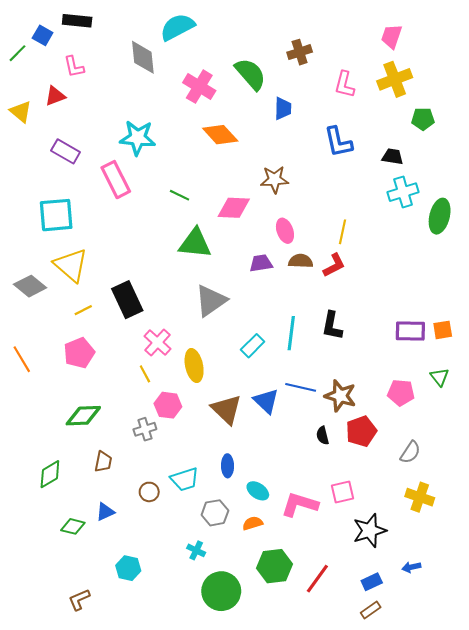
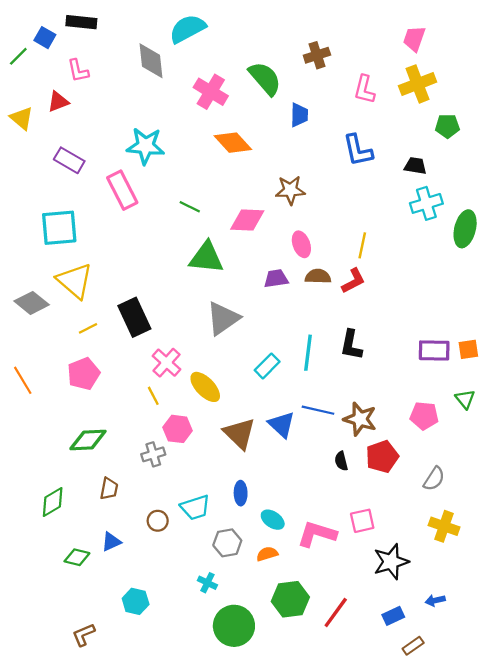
yellow ellipse: (194, 366) -> (205, 387), turned -32
brown rectangle: (371, 610) -> (413, 646), moved

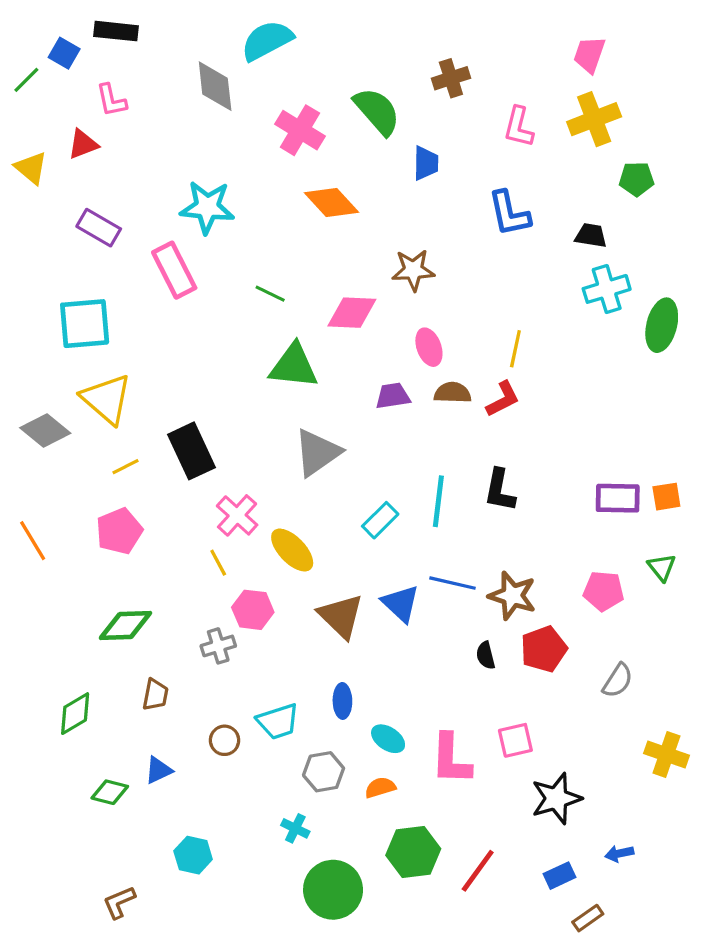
yellow cross: (444, 526) -> (666, 754), moved
pink L-shape: (317, 534) -> (451, 759), turned -105

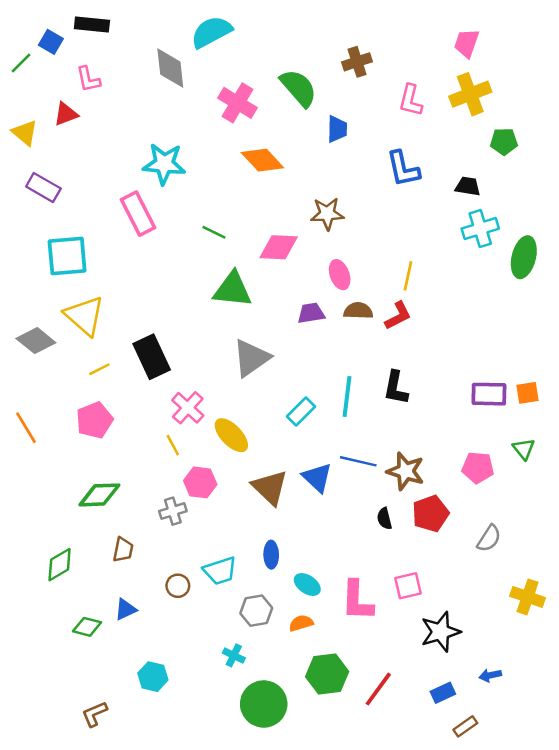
purple rectangle: (99, 228) -> (43, 188), moved

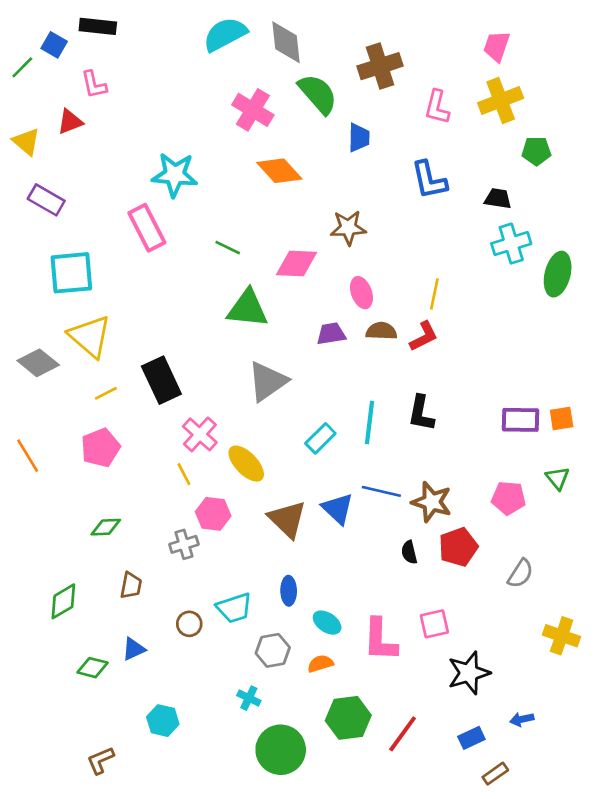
brown cross: (357, 62) -> (380, 66), size x1.4
gray diamond: (170, 68) -> (286, 42), moved
green diamond: (99, 495) -> (106, 527), size x0.7

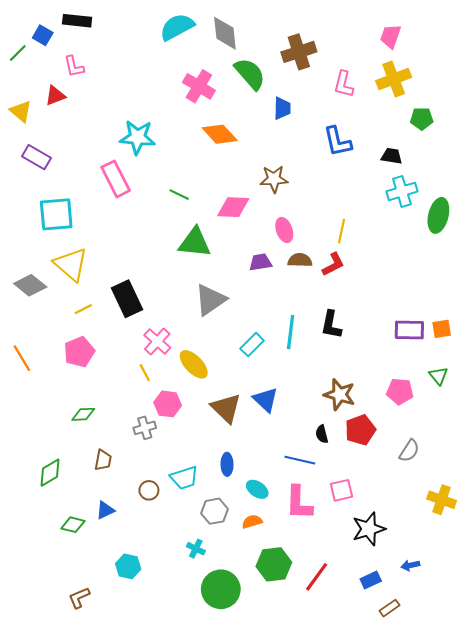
blue line: (381, 491) -> (300, 460), moved

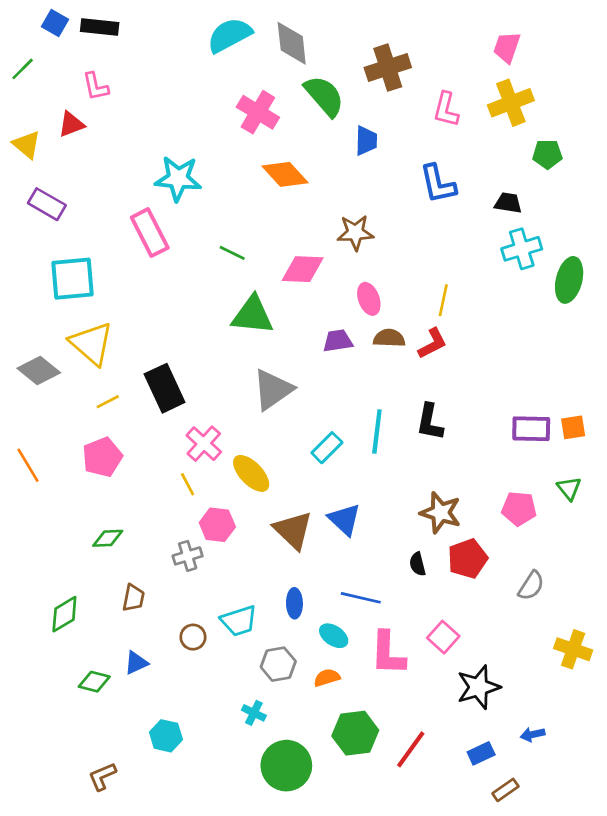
blue square: (43, 35) -> (55, 23), moved
blue line: (300, 460) -> (361, 598), moved
pink square: (342, 490) -> (443, 637), turned -35

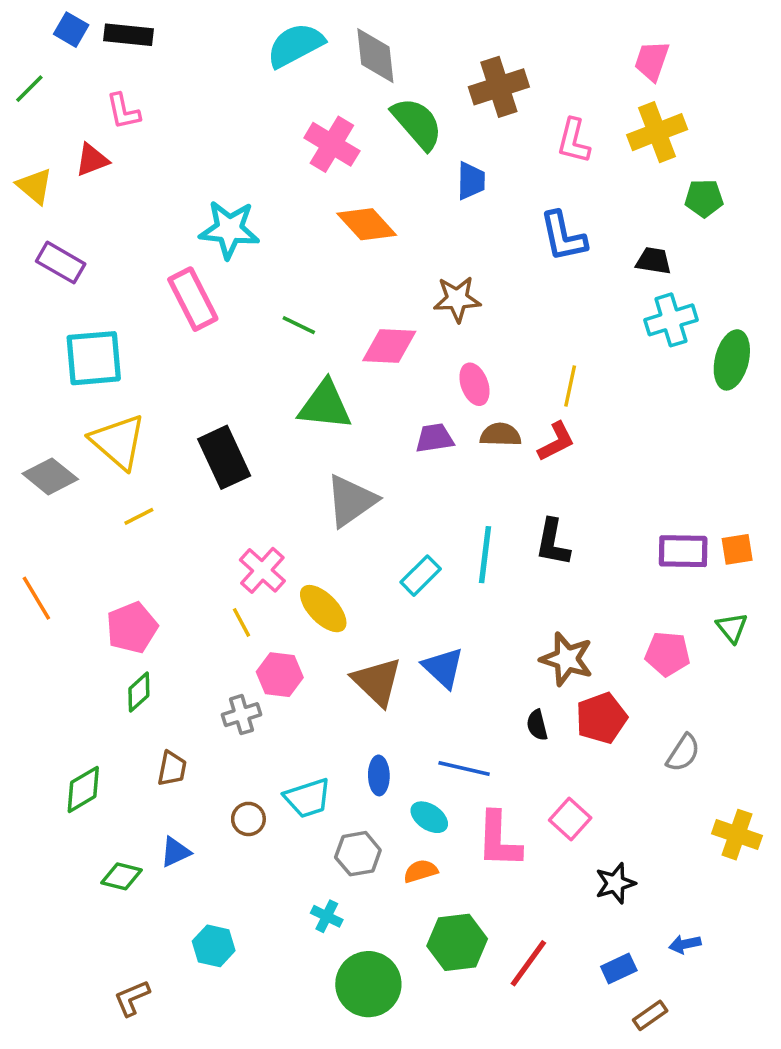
black rectangle: (165, 388) -> (224, 457), moved
pink pentagon: (102, 457) -> (132, 628), moved
green diamond: (108, 538) -> (139, 692), turned -40
black star: (478, 687) -> (615, 883), size x0.7

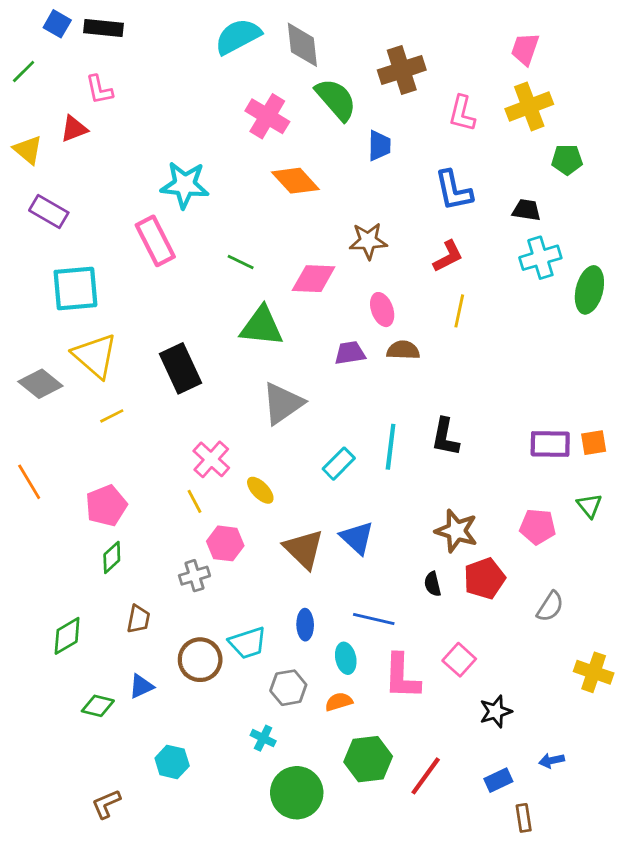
red L-shape: (556, 442) -> (448, 256), moved
yellow ellipse: (323, 609) -> (260, 490), size x0.7
cyan ellipse: (429, 817) -> (346, 658), turned 44
brown circle: (248, 819) -> (200, 660), size x1.6
brown rectangle: (650, 1015) -> (524, 818), turned -64

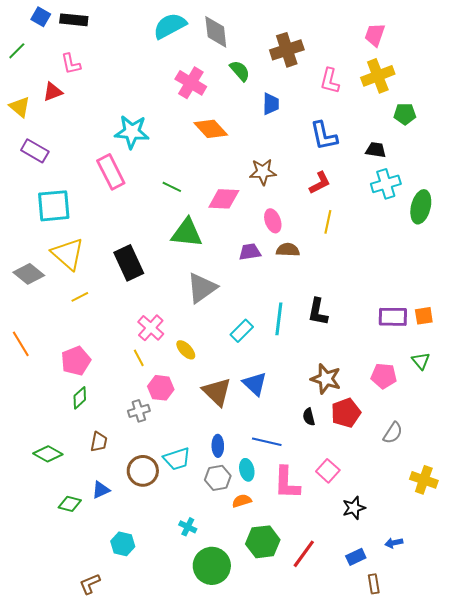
green semicircle: (336, 99) -> (240, 71), size x0.7
green diamond: (67, 636) -> (48, 454), turned 60
gray hexagon: (288, 688) -> (218, 478), moved
brown L-shape: (106, 804) -> (90, 584), moved

